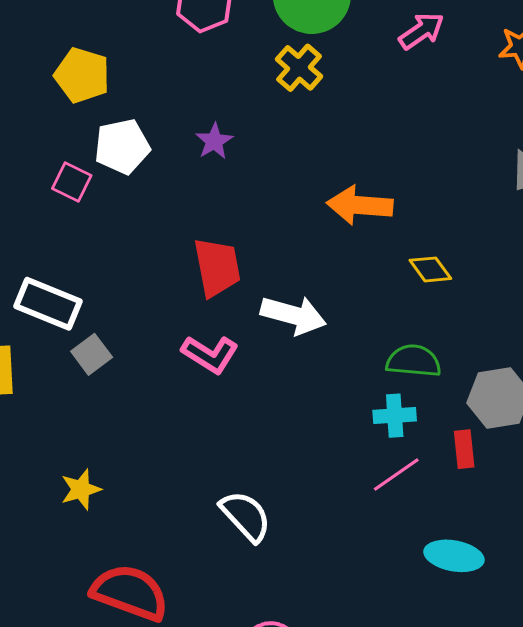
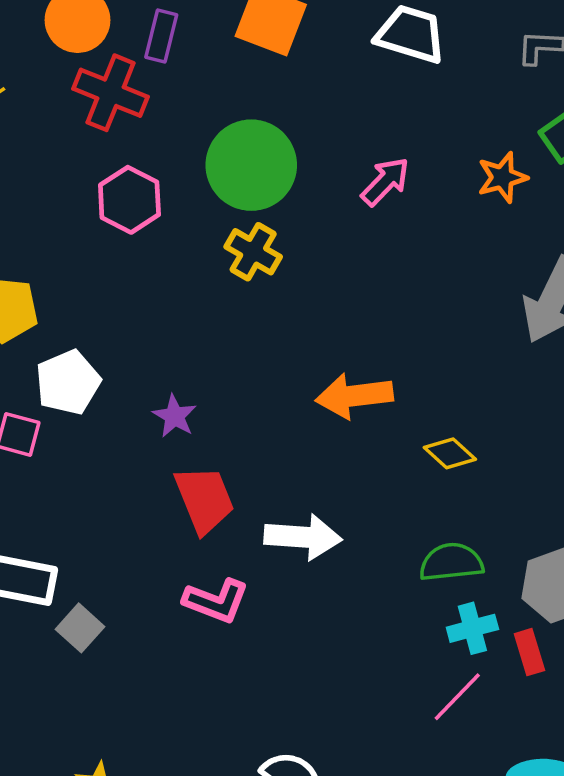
purple star: (214, 141) -> (175, 416), moved
cyan cross: (395, 416) -> (472, 628), moved

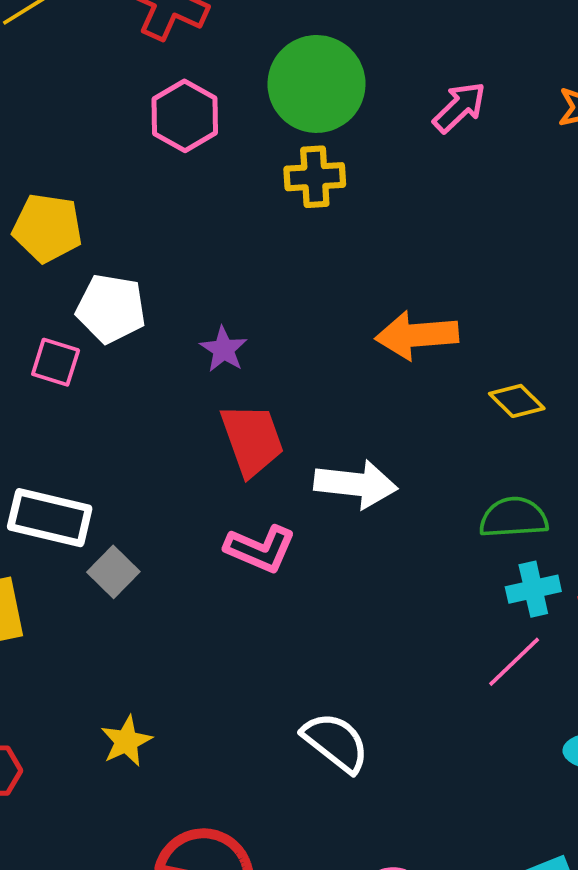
yellow cross: (253, 252) -> (315, 177), turned -36
white pentagon: (68, 382) -> (111, 309), turned 30

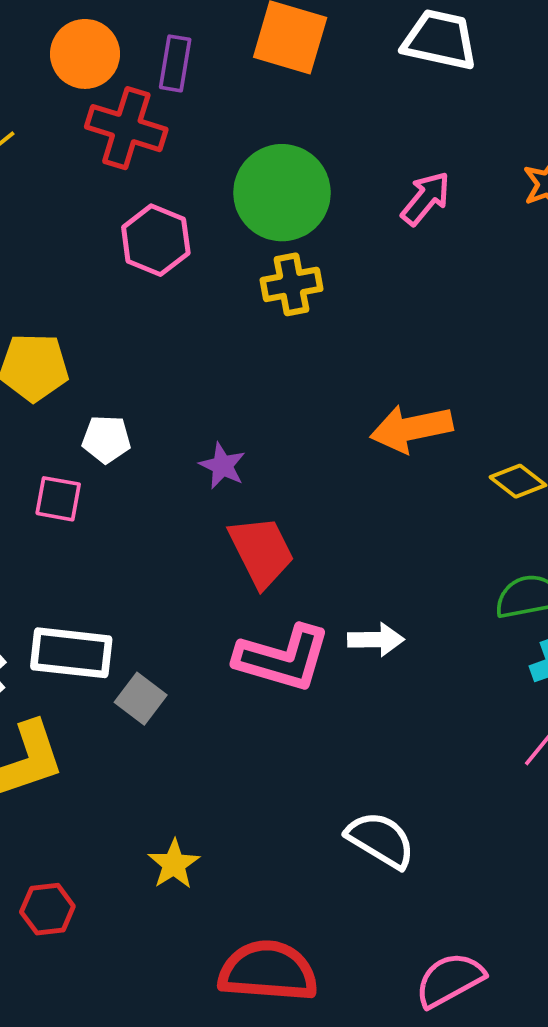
white pentagon: (111, 309) -> (106, 439), size x0.7
white arrow: (356, 484) -> (376, 640), moved, size x0.7
pink L-shape: (260, 549) -> (283, 658), size x1.4

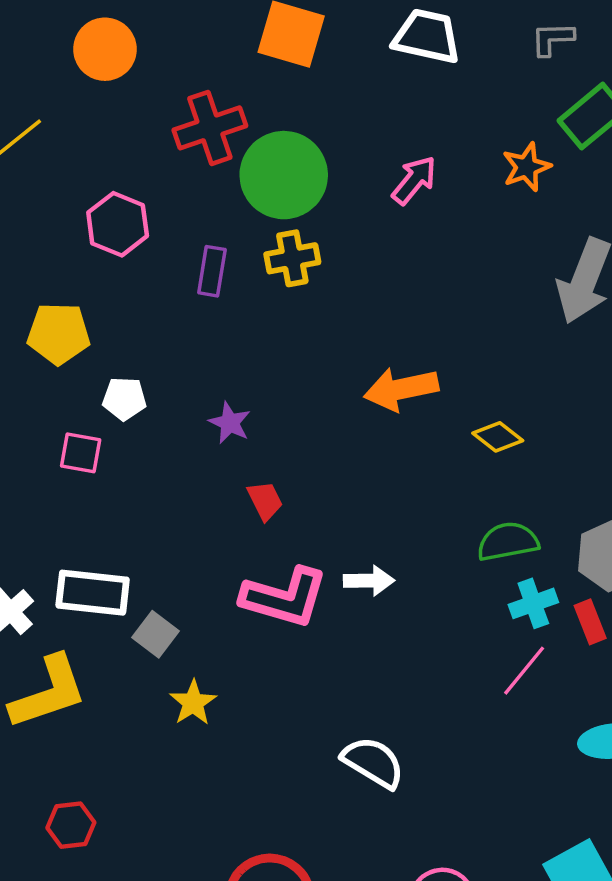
purple rectangle: (175, 63) -> (212, 271), moved
red cross: (126, 128) -> (210, 128), moved, turned -36
pink hexagon: (156, 240) -> (118, 224), moved
red trapezoid: (261, 551) -> (265, 501), size x0.6
yellow star: (174, 864) -> (193, 703), moved

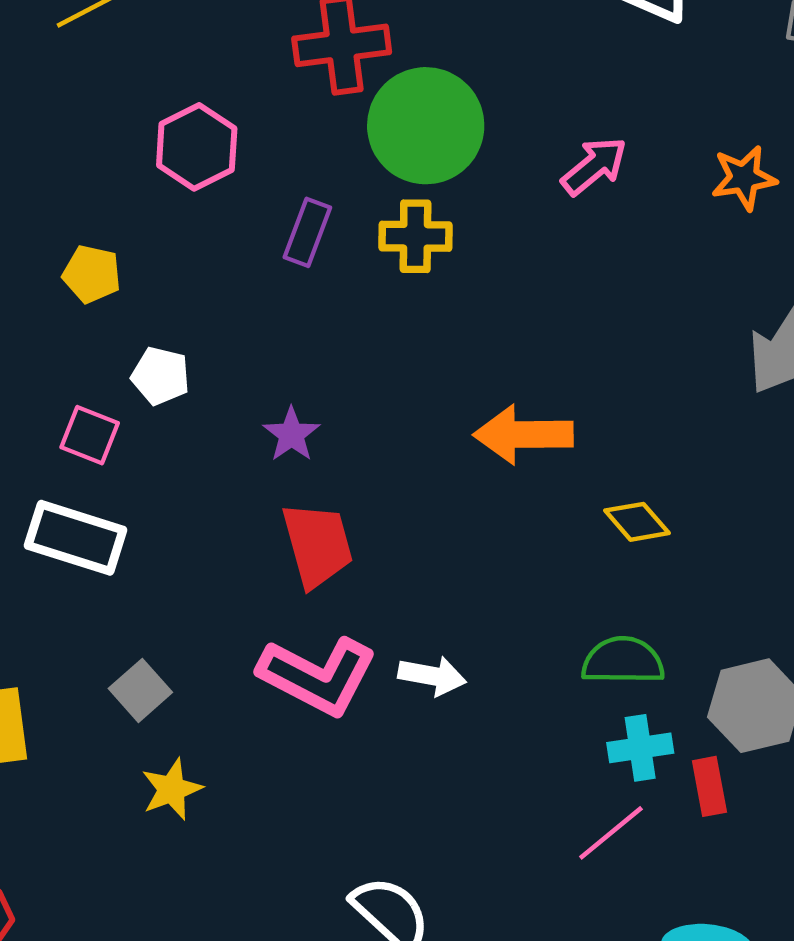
yellow pentagon: (59, 334) -> (92, 274), size x0.7
red trapezoid: (265, 501) -> (317, 545), size x1.6
white rectangle: (93, 593) -> (76, 538), moved

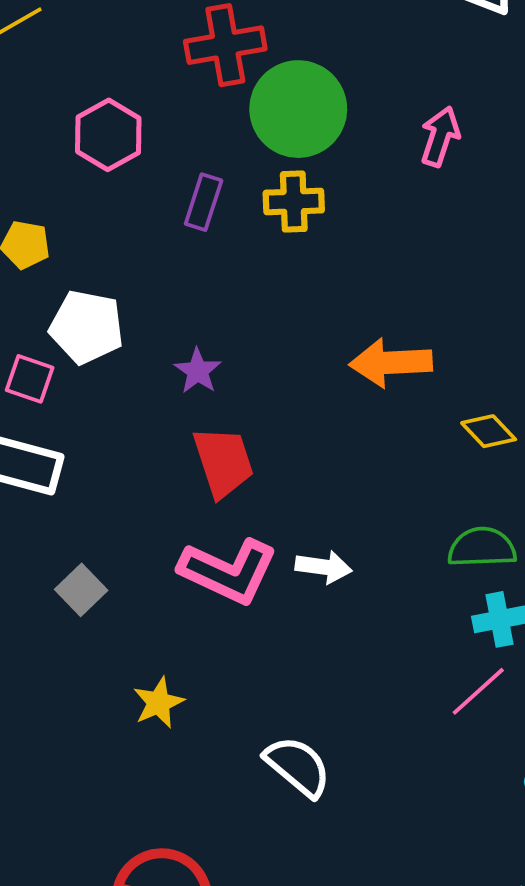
pink arrow: (594, 166) -> (440, 137), turned -30
white pentagon: (161, 376) -> (87, 327), size x1.5
yellow star: (172, 789) -> (159, 703), moved

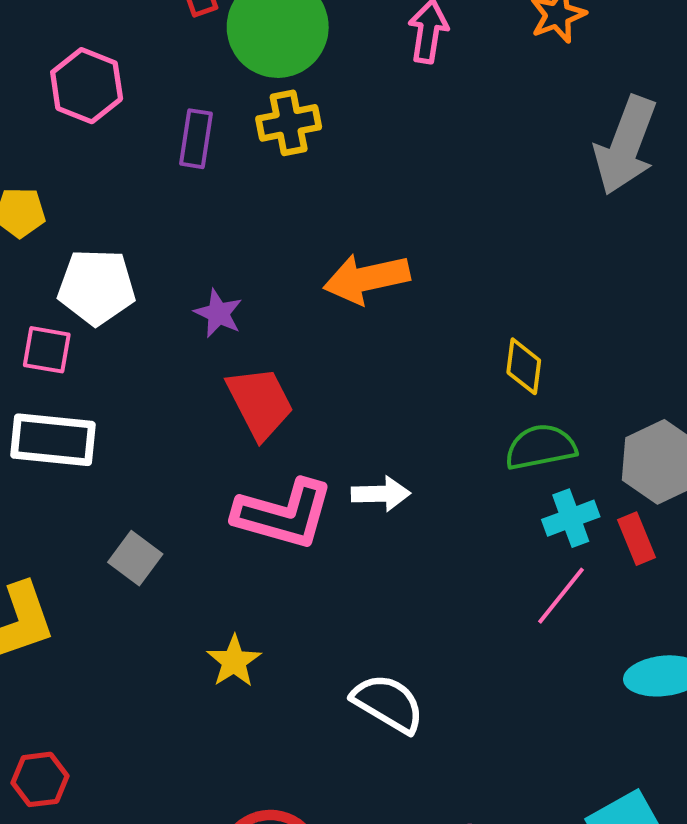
orange arrow: (391, 363) -> (366, 279), moved
yellow diamond: (489, 431) -> (524, 366), moved, turned 60

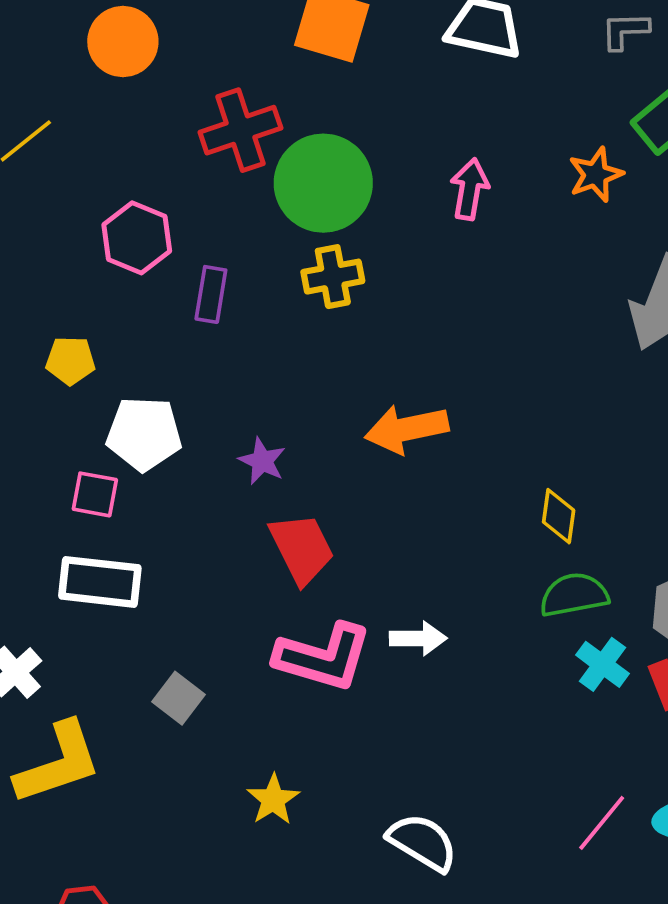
purple rectangle: (196, 139) -> (211, 294), moved
cyan cross: (571, 518) -> (603, 664), turned -34
pink line: (561, 596) -> (602, 823), moved

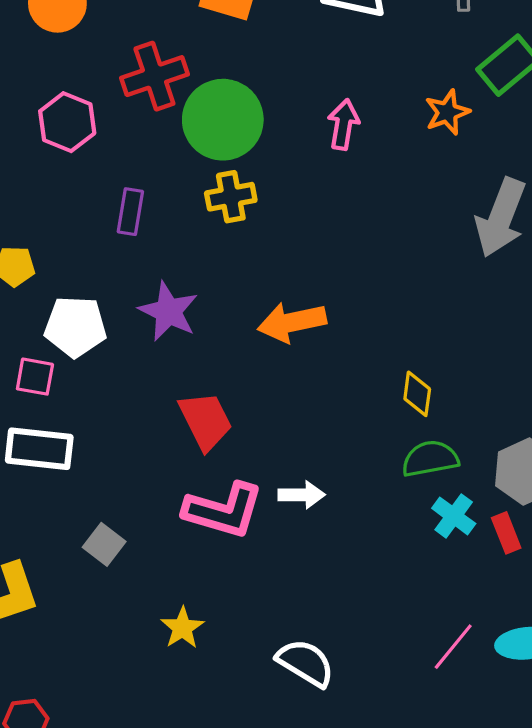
pink hexagon: (137, 238) -> (67, 122), moved
purple star: (262, 461) -> (168, 311), moved, size x1.5

